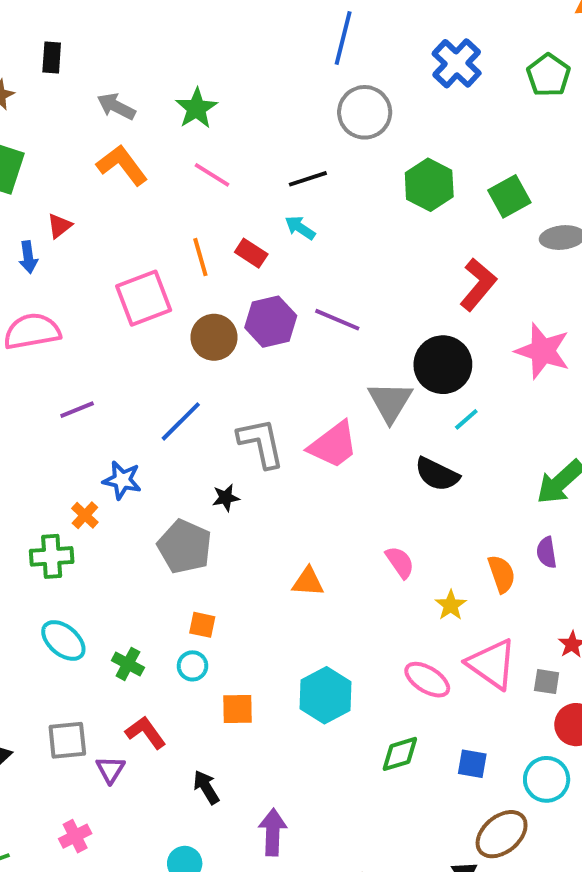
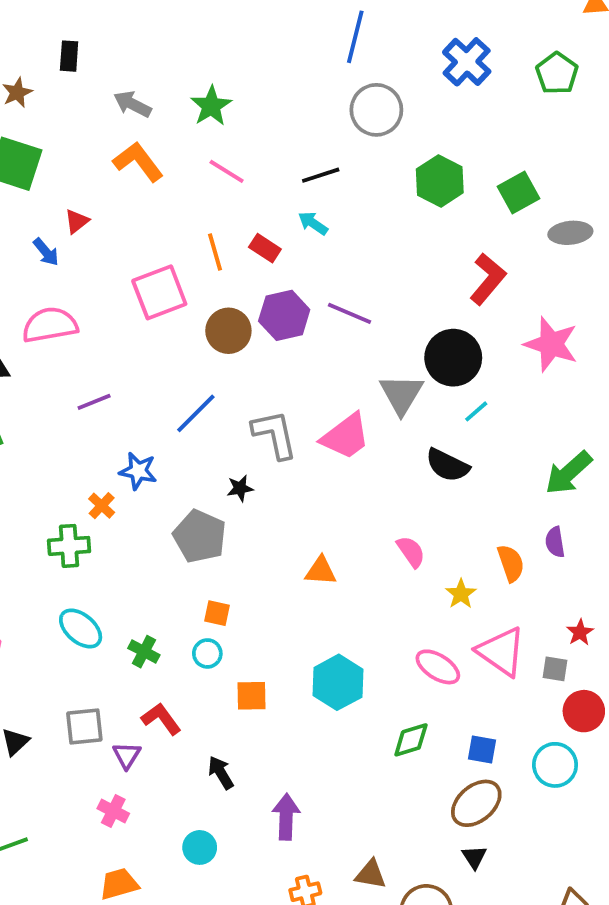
blue arrow: (28, 257) -> (46, 252), turned -32
brown ellipse: (502, 834) -> (476, 803), moved
pink cross: (75, 836) -> (113, 811), moved, turned -36

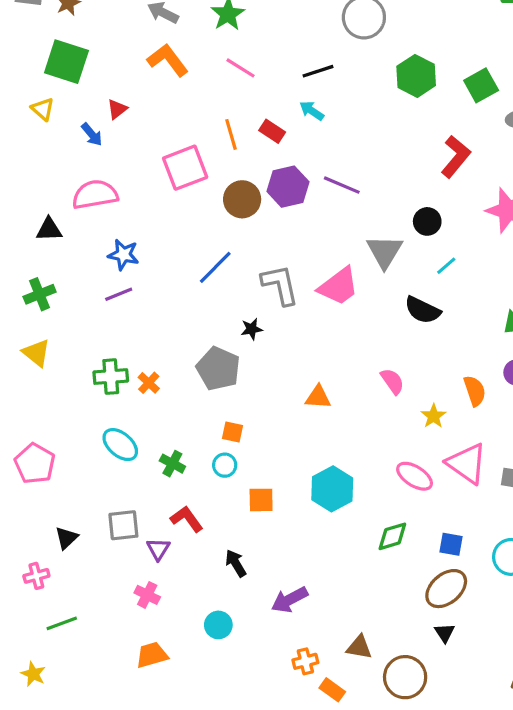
black circle: (453, 358) -> (427, 221), size x0.6
purple line: (94, 402) -> (119, 294), moved
blue star: (138, 471) -> (123, 255), moved
orange cross: (102, 506) -> (149, 383), moved
purple arrow: (286, 817) -> (290, 600), turned -120

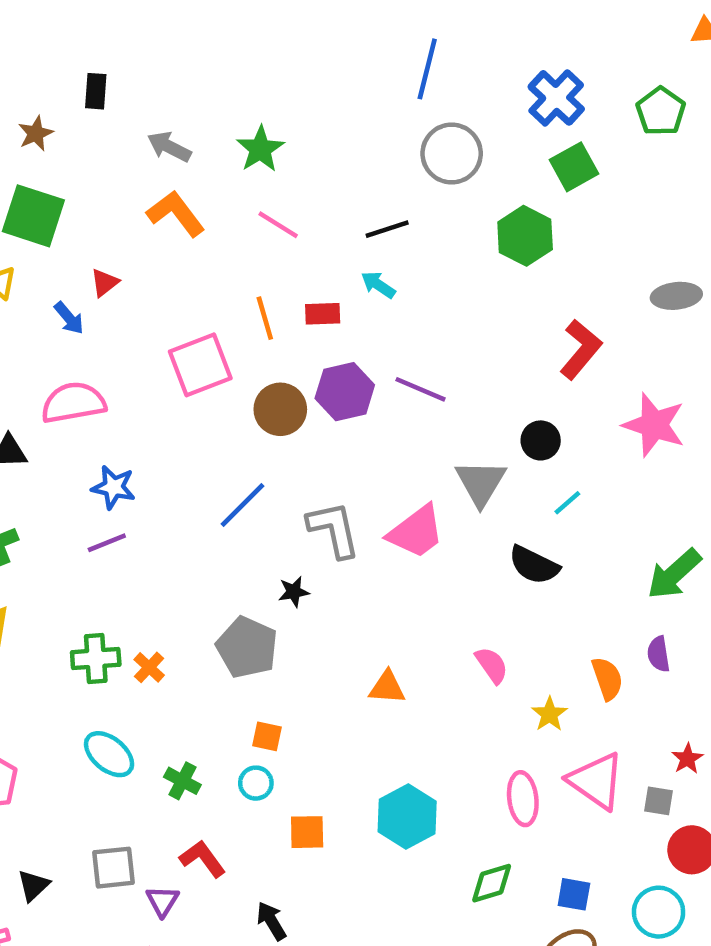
green square: (481, 85) -> (574, 167), moved
red rectangle: (272, 131) -> (323, 314), turned -35
pink ellipse: (415, 476) -> (523, 799), turned 51

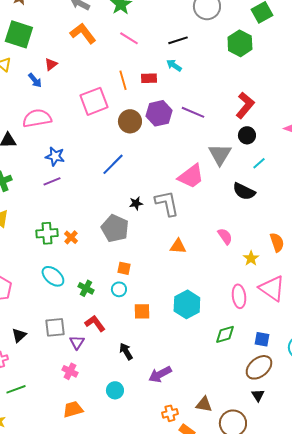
red L-shape: (581, 349) -> (245, 105), moved
gray L-shape: (334, 529) -> (167, 203), moved

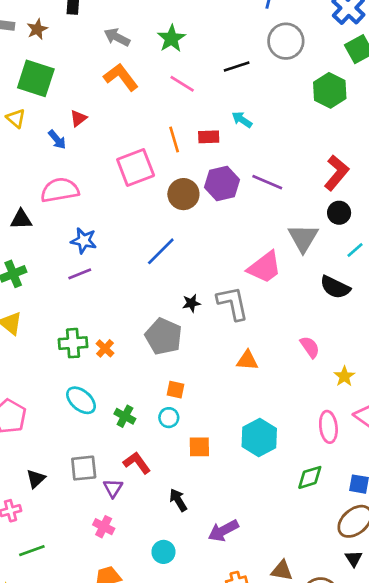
black line: (178, 40) -> (237, 66), moved

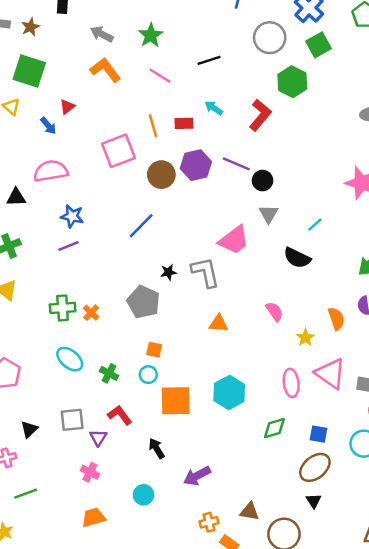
gray circle: (286, 41) -> (270, 38), moved
red L-shape: (336, 173) -> (260, 115), moved
black circle: (339, 213) -> (263, 181), moved
gray triangle: (303, 238) -> (268, 214), size x0.7
orange square: (199, 447) -> (176, 401), size x1.6

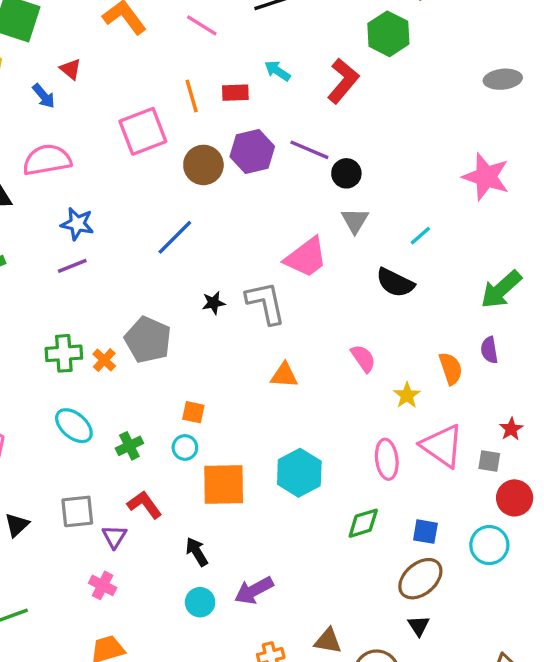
red triangle: (67, 107) -> (71, 69), turned -42
gray pentagon: (144, 302) -> (148, 340), moved
green cross: (109, 373) -> (129, 446), turned 36
cyan circle: (144, 495) -> (200, 602), moved

